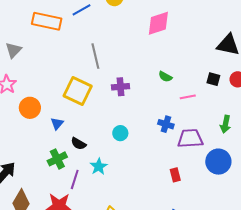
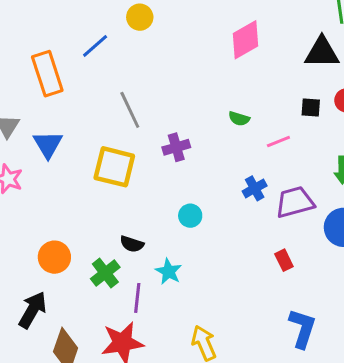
orange rectangle: (47, 21) -> (47, 74), turned 72
pink diamond: (158, 23) -> (245, 40), moved
orange circle: (30, 108) -> (54, 257), moved
blue triangle: (57, 124) -> (48, 144), moved, size x1.5
blue cross: (166, 124) -> (255, 188), turned -35

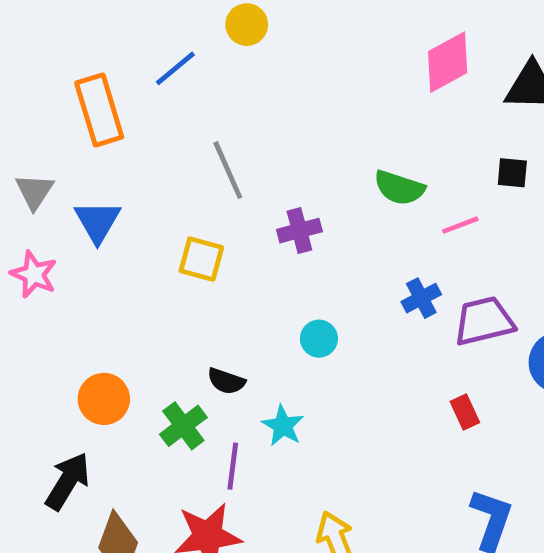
pink diamond: (245, 40) -> (448, 62), moved
green semicircle: (239, 119) -> (399, 188), size x1.5
yellow square: (114, 167) -> (201, 259), size x0.7

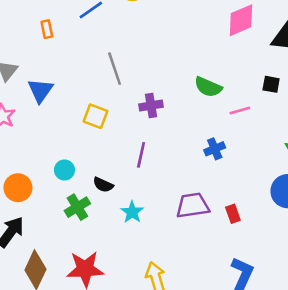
orange rectangle: (99, 110) -> (47, 29), size x0.5
purple trapezoid: (484, 321) -> (193, 205), moved
cyan circle: (319, 339) -> (64, 170), moved
orange circle: (104, 399) -> (18, 188), moved
purple line: (233, 466) -> (141, 155), moved

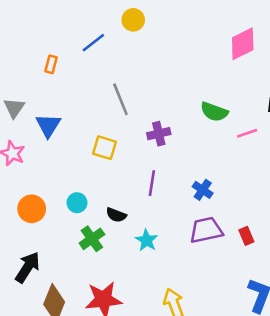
orange rectangle: (47, 29) -> (51, 64), turned 30
blue cross: (215, 149) -> (203, 190), moved, turned -30
orange circle: (18, 188) -> (32, 209), moved

